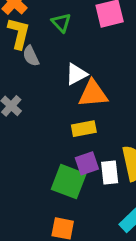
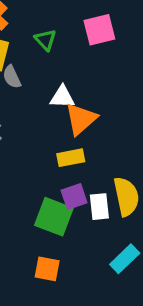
white triangle: (76, 74) -> (62, 97), turned 30
orange triangle: (93, 94) -> (81, 119), turned -36

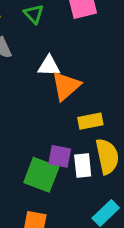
yellow rectangle: (71, 158) -> (90, 121), moved
purple square: (74, 196) -> (60, 156), turned 30

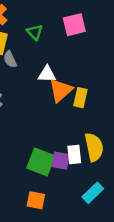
yellow rectangle: (90, 121) -> (80, 98), moved, turned -66
purple square: (60, 156) -> (61, 161), moved

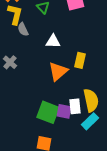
orange triangle: (61, 90) -> (58, 71), moved
cyan rectangle: (93, 193) -> (90, 121), moved

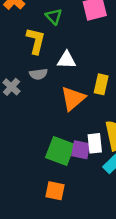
yellow L-shape: (15, 14) -> (36, 41), moved
gray semicircle: (23, 29) -> (38, 74), moved, turned -72

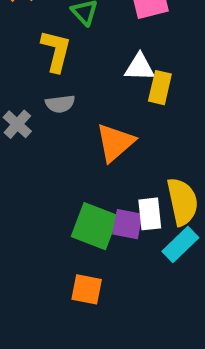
white triangle: (67, 60) -> (140, 67), moved
yellow rectangle: (101, 84) -> (160, 88), moved

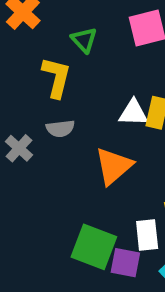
white triangle: (140, 67) -> (133, 113), moved
purple square: (127, 224) -> (125, 263), moved

